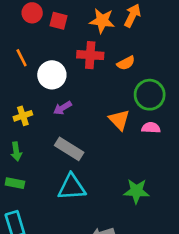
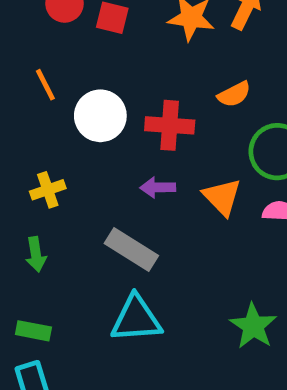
red cross: (90, 55) -> (170, 125), moved
purple arrow: (62, 108) -> (158, 187), moved, turned 30
green rectangle: (15, 183) -> (33, 331), moved
green star: (136, 191) -> (253, 326), turned 30

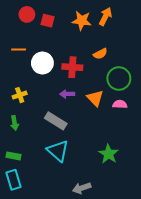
orange line: (45, 85) -> (19, 50), turned -64
cyan triangle: (136, 319) -> (58, 151), turned 45

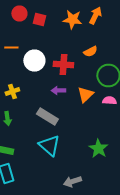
orange triangle: (95, 98) -> (85, 94), turned 30

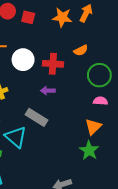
orange triangle: (85, 94) -> (93, 127), moved
cyan triangle: (49, 146) -> (16, 137), moved

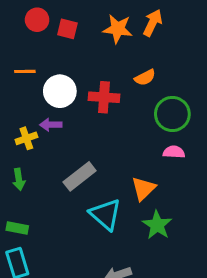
purple arrow: (48, 91) -> (51, 125), moved
gray rectangle: (36, 117) -> (80, 176), turned -70
orange triangle: (93, 127) -> (143, 188), moved
cyan triangle: (16, 137) -> (105, 214), moved

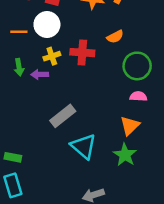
white circle: (60, 91) -> (47, 25), moved
yellow cross: (26, 138) -> (52, 56), moved
green arrow: (19, 179) -> (19, 67), moved
orange triangle: (143, 188) -> (130, 126), moved

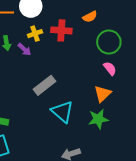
purple arrow: (40, 74) -> (24, 49), turned -136
pink semicircle: (138, 96) -> (110, 68), turned 48
green star: (125, 155) -> (98, 119), turned 30

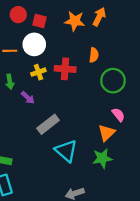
orange semicircle: (90, 17) -> (94, 55), turned -56
purple arrow: (24, 49) -> (28, 98), moved
pink semicircle: (110, 68) -> (118, 115), moved

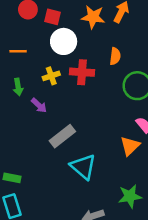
white circle: (34, 44) -> (64, 41), moved
green star: (102, 158) -> (130, 196), moved

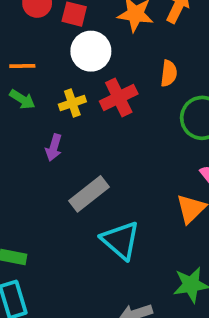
red cross: (82, 72) -> (119, 97), turned -30
green arrow: (18, 87) -> (22, 99), moved, turned -49
purple arrow: (39, 105) -> (54, 148), turned 63

